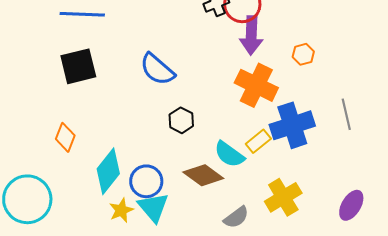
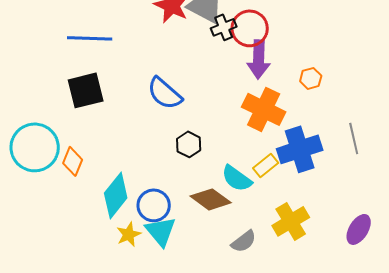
cyan circle: (27, 199) -> (35, 147), moved

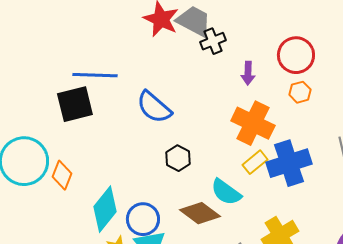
red circle: (250, 28) -> (296, 55), moved
blue line: (90, 38) -> (95, 75), moved
purple arrow: (259, 59) -> (248, 73), size x0.6
yellow rectangle: (266, 165) -> (255, 162), moved

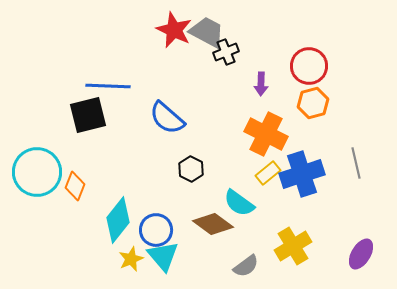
orange hexagon: (300, 92) -> (313, 103), size x1.4

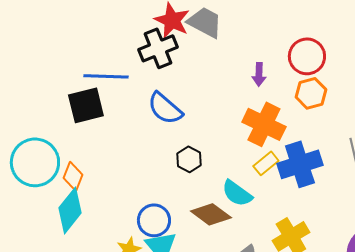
black cross: (226, 52) -> (158, 48), moved, size x1.5
cyan diamond: (118, 220) -> (70, 210), moved

